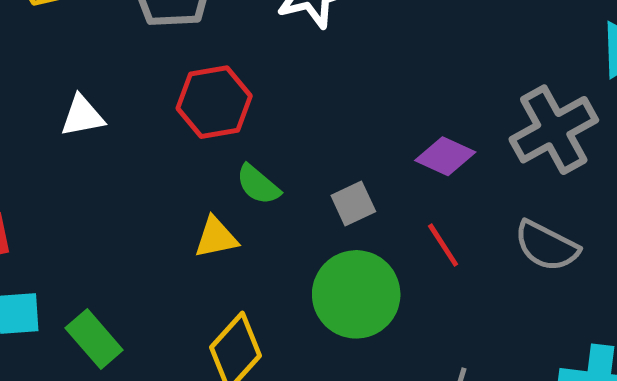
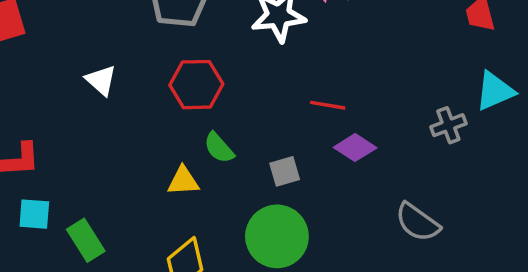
white triangle: (82, 116) -> (101, 80), turned 44
gray cross: (554, 130) -> (448, 125), moved, size x0.6
red line: (443, 245) -> (328, 105), moved, turned -56

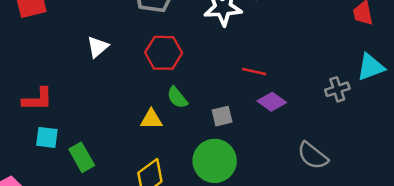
white triangle: (101, 80) -> (98, 47), turned 35

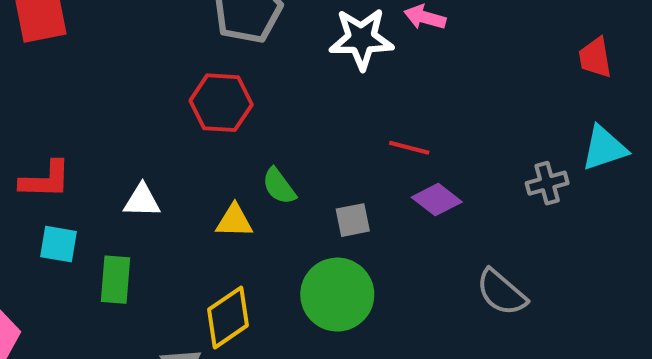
white triangle: (98, 47) -> (142, 201), moved, turned 40
red hexagon: (164, 53) -> (221, 103), moved
green rectangle: (82, 157) -> (115, 280), turned 32

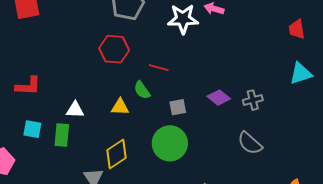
red line: (409, 148) -> (159, 68), moved
gray cross: (547, 183) -> (253, 100), moved
white triangle: (142, 201) -> (75, 110), moved
cyan square: (59, 244) -> (32, 129), moved

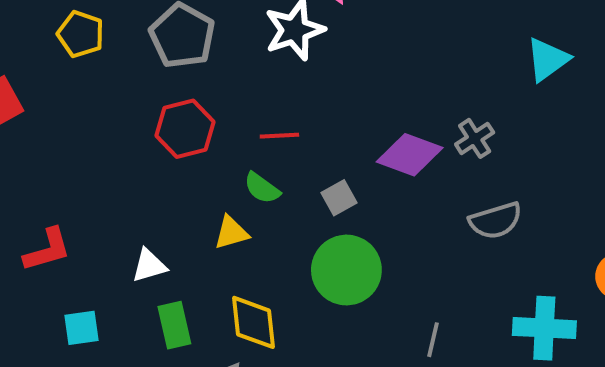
purple diamond: (219, 98) -> (410, 155), size x1.4
green rectangle: (62, 135) -> (174, 325), moved
gray semicircle: (250, 143) -> (496, 221), turned -40
yellow diamond: (116, 154) -> (253, 322), turned -44

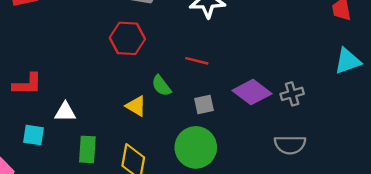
red line: (279, 136) -> (197, 61), moved
yellow triangle: (231, 233) -> (136, 106), turned 30
white triangle: (149, 266) -> (65, 112), moved

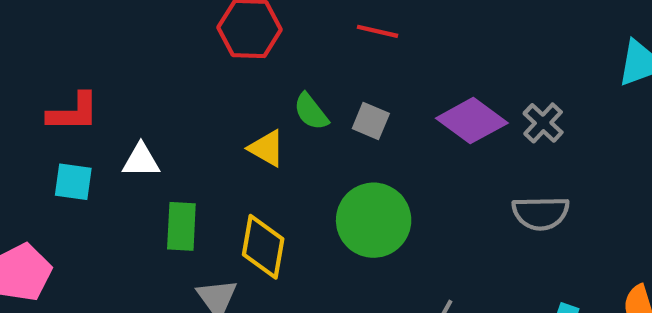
red line: (197, 61) -> (377, 31), moved
gray cross: (292, 94) -> (543, 123), turned -30
gray square: (204, 105) -> (371, 121), moved, turned 36
cyan square: (34, 135) -> (73, 182), moved

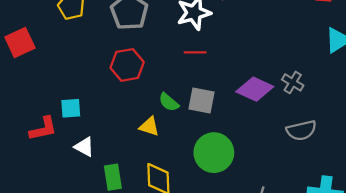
gray square: (371, 121) -> (201, 100), size x1.4
white triangle: (141, 160) -> (84, 147), turned 40
cyan square: (73, 182) -> (71, 108), moved

